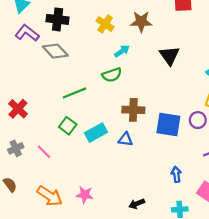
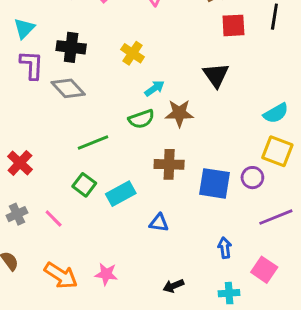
brown star: (141, 22) -> (179, 113), moved
purple L-shape: (27, 33) -> (32, 65), turned 55
black triangle: (170, 56) -> (216, 75), moved
blue triangle: (125, 139) -> (159, 223), moved

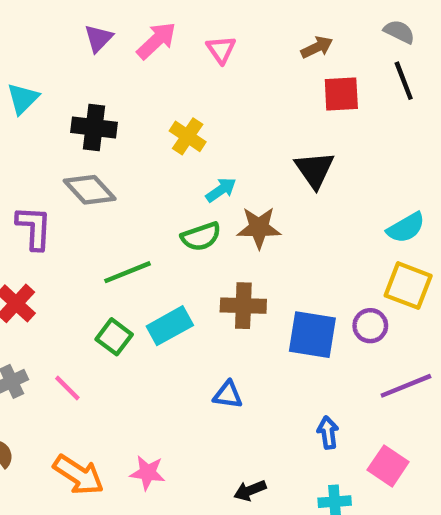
black line: (274, 17) -> (404, 81), turned -30
purple L-shape: (32, 65) -> (34, 228), moved
cyan rectangle: (121, 194) -> (170, 326), moved

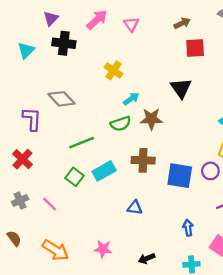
purple triangle: (99, 38) -> (51, 18), moved
black cross: (94, 127) -> (64, 43), moved
pink star: (148, 473) -> (103, 249), moved

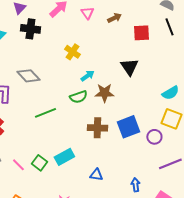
brown arrow: (182, 23) -> (114, 18), moved
cyan rectangle: (104, 171) -> (64, 157), moved
blue square: (180, 176) -> (128, 127), moved, turned -30
green square: (74, 177) -> (39, 163), moved
blue triangle: (135, 208) -> (96, 175), moved

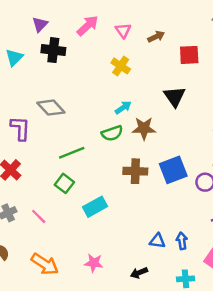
yellow cross: (72, 52) -> (121, 66), moved
green square: (39, 163) -> (64, 183), moved
blue triangle: (96, 175) -> (157, 241), moved

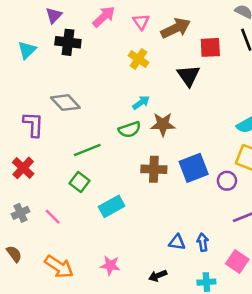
brown arrow: (156, 37) -> (176, 28), size x1.6
black triangle: (174, 97) -> (188, 76), moved

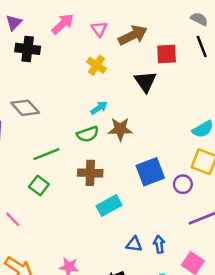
brown cross: (154, 169) -> (90, 173), moved
cyan rectangle: (112, 206) -> (109, 205), moved

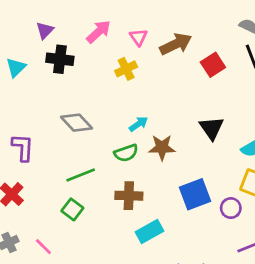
red square: (167, 54) -> (213, 65), turned -30
yellow cross: (96, 65) -> (126, 69), moved, turned 30
black triangle: (145, 82) -> (212, 128), moved
gray diamond: (25, 108) -> (76, 123), moved

